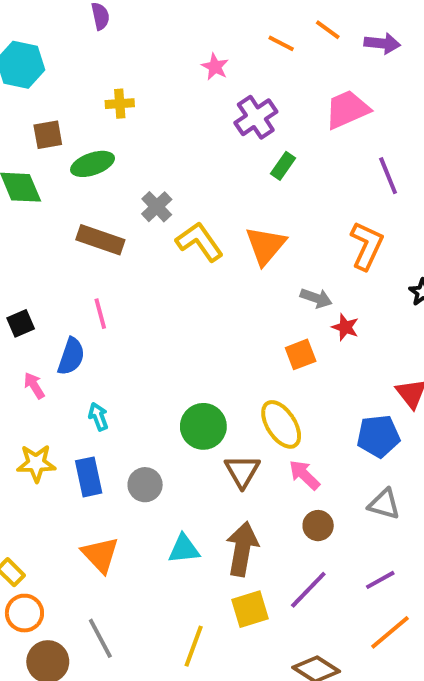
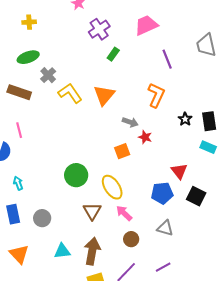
green ellipse: (93, 164) -> (28, 57), moved
green circle: (203, 426) -> (76, 175), moved

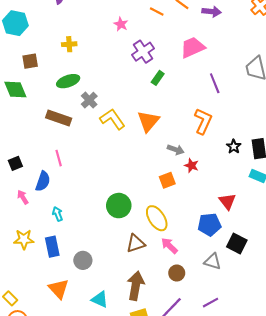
black square: (196, 196) -> (237, 244), moved
brown triangle: (92, 211) -> (136, 244), turned 42
gray circle: (42, 218) -> (83, 260), moved
cyan triangle: (62, 251) -> (100, 299), moved, turned 30

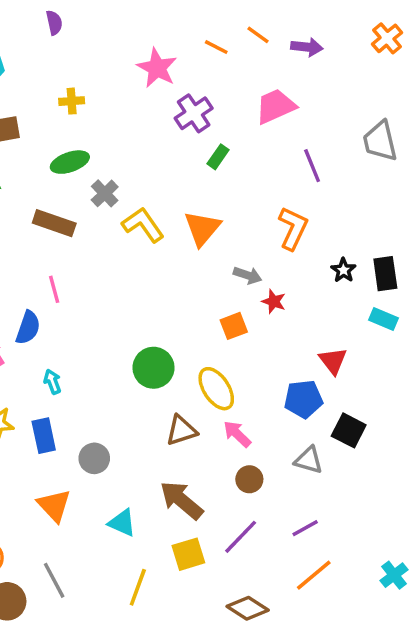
pink star: (121, 24) -> (157, 68), size x1.6
brown arrow: (136, 286) -> (181, 500), turned -60

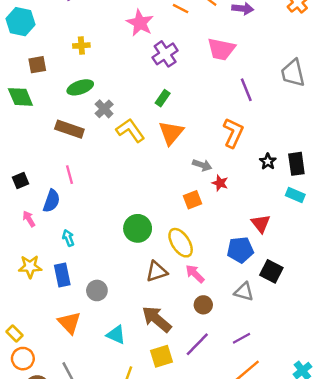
pink trapezoid: (275, 106) -> (221, 49), turned -144
green rectangle: (218, 157) -> (163, 98), moved

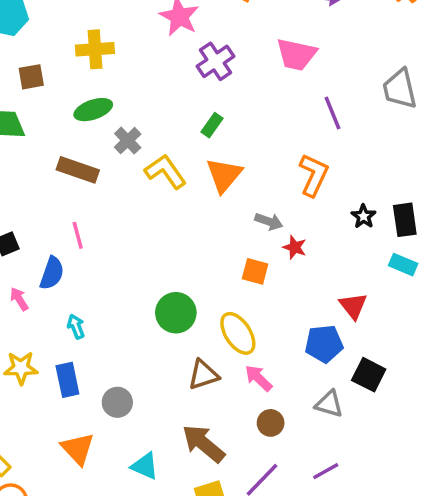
yellow cross: (81, 46) -> (95, 49), size x1.5
orange square: (193, 200) -> (255, 271), turned 36

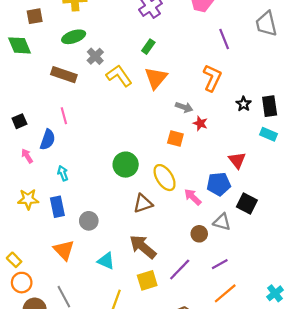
pink arrow: (259, 378) -> (193, 197), moved
brown circle: (271, 423) -> (199, 234), moved

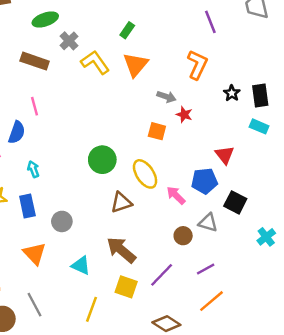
yellow square: (147, 280) -> (126, 287), turned 36
cyan cross: (275, 293) -> (266, 237), moved

